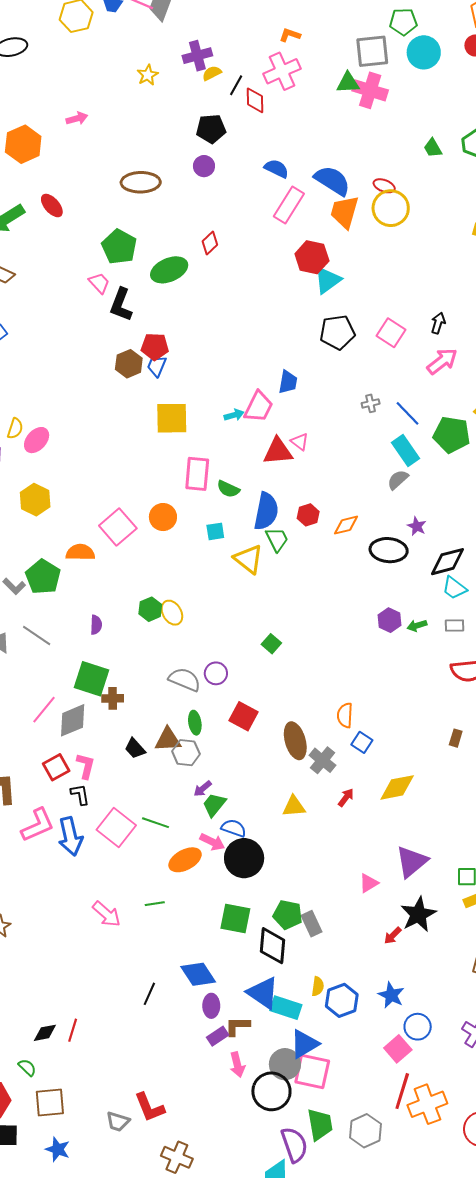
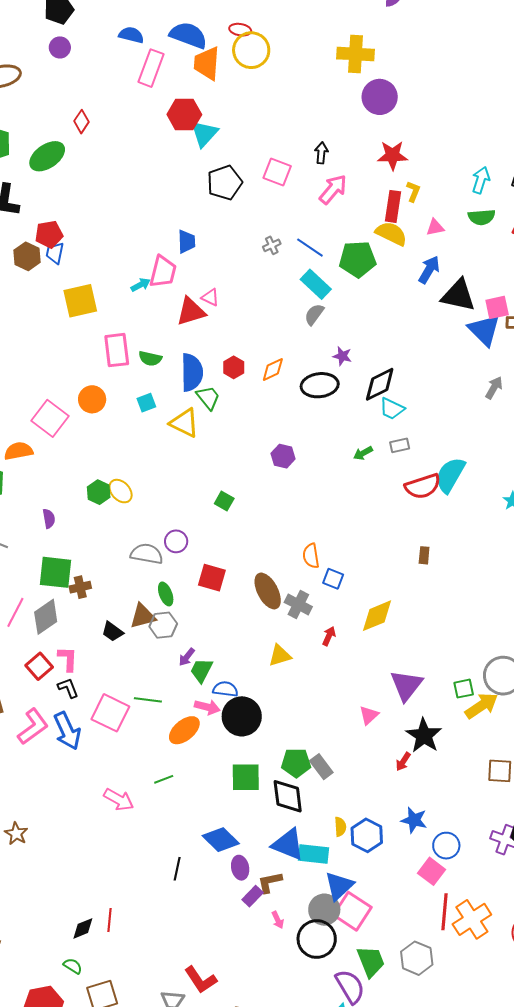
purple hexagon: (390, 620) -> (283, 456), moved
pink arrow: (237, 1065) -> (278, 920), size x0.7
pink square: (312, 1072) -> (352, 911), turned 33

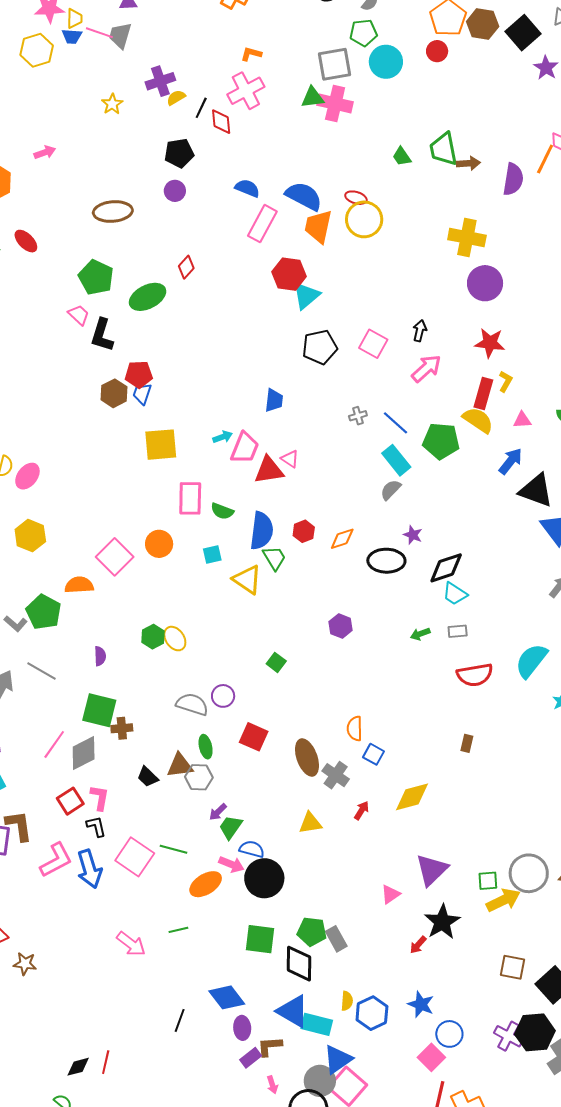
pink trapezoid: (163, 272) -> (245, 448), moved
cyan semicircle: (450, 475) -> (531, 661), moved
brown star: (16, 834) -> (25, 964), turned -30

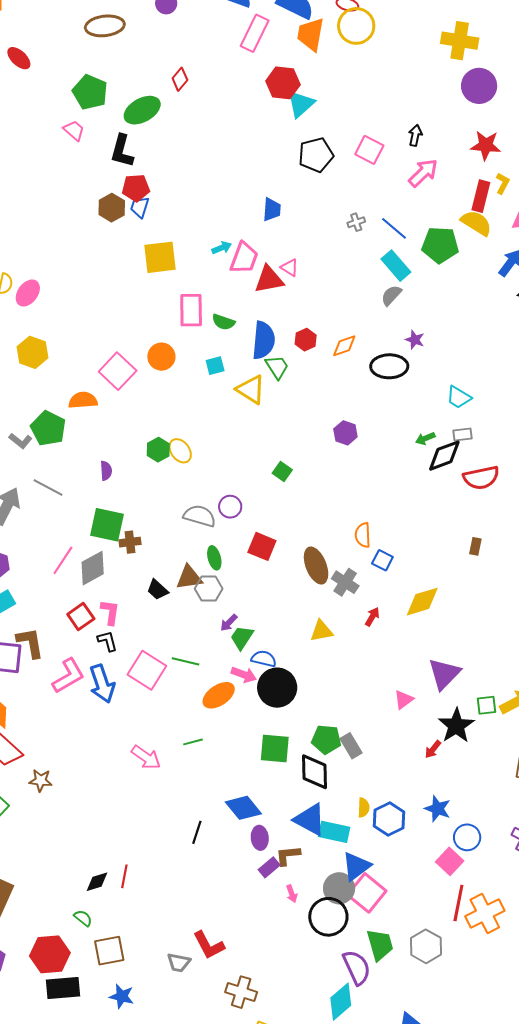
black L-shape: (102, 335) -> (122, 151), moved
black diamond: (446, 568) -> (444, 456), moved
green square: (488, 881) -> (486, 705), moved

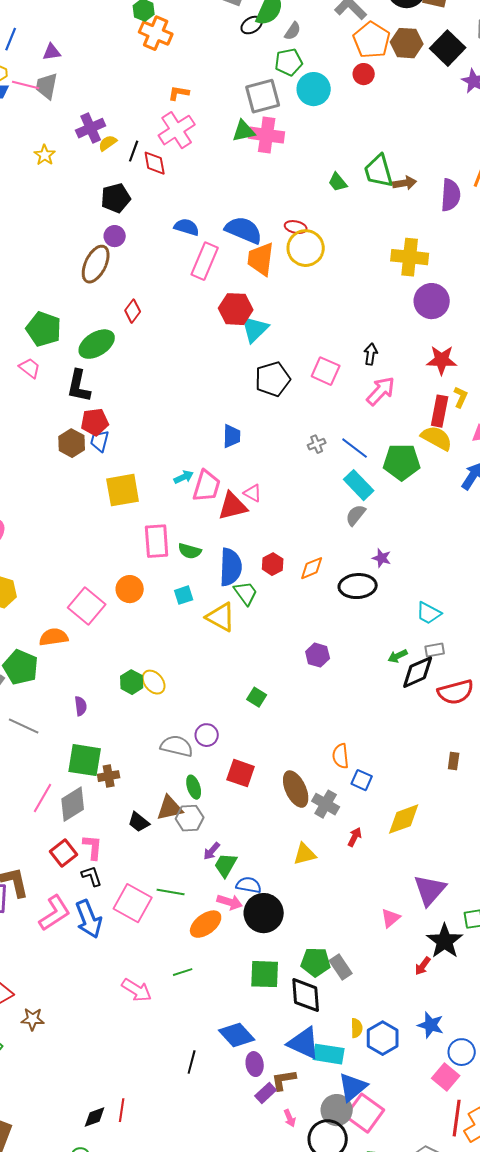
brown ellipse: (105, 26) -> (96, 264), moved, turned -54

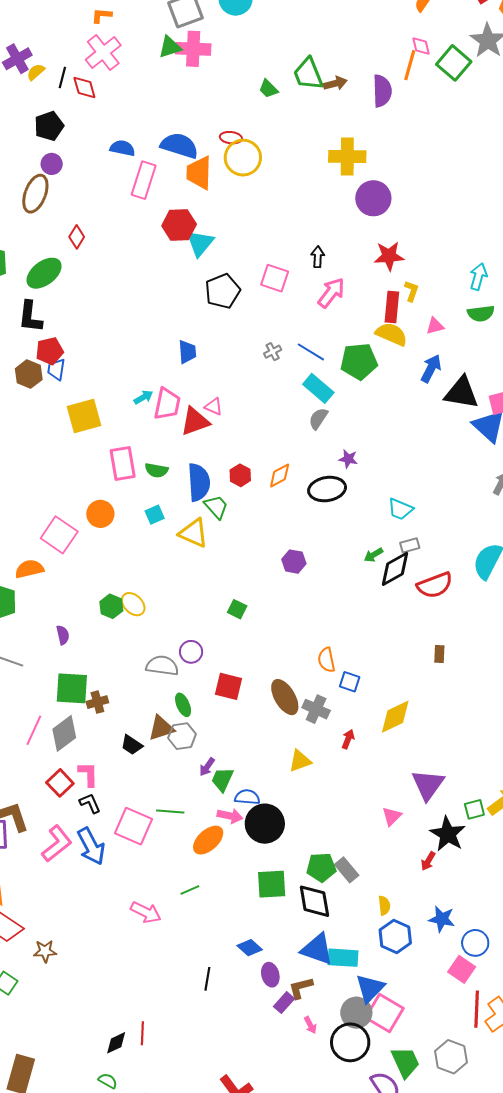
yellow semicircle: (357, 1028) -> (384, 905), moved
blue diamond: (237, 1035) -> (250, 948), size x0.7

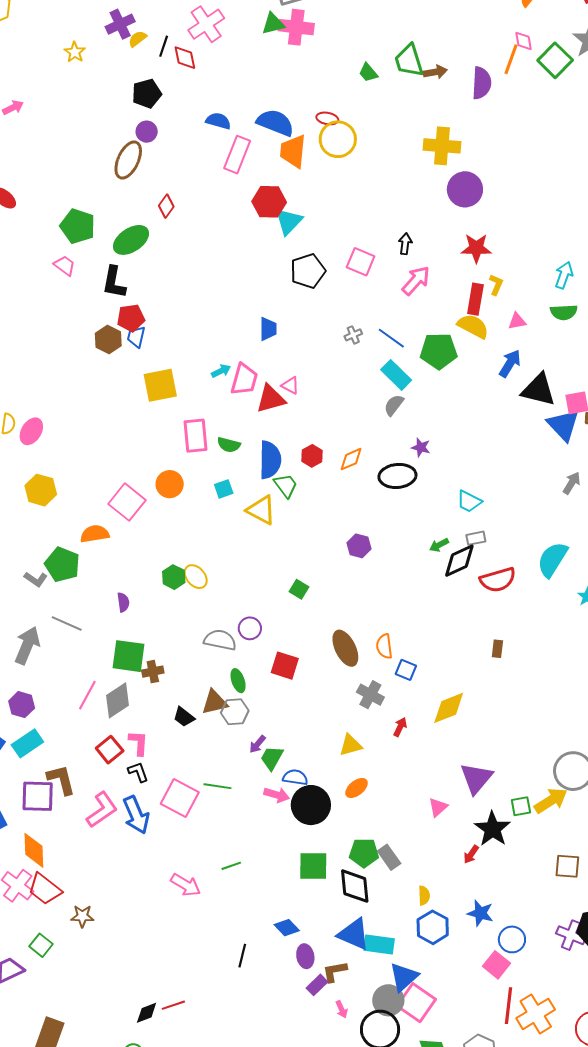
brown ellipse: (285, 697) -> (345, 648), moved
orange ellipse: (208, 840) -> (357, 788), moved, size x0.7
red line: (142, 1033) -> (173, 1005), turned 65

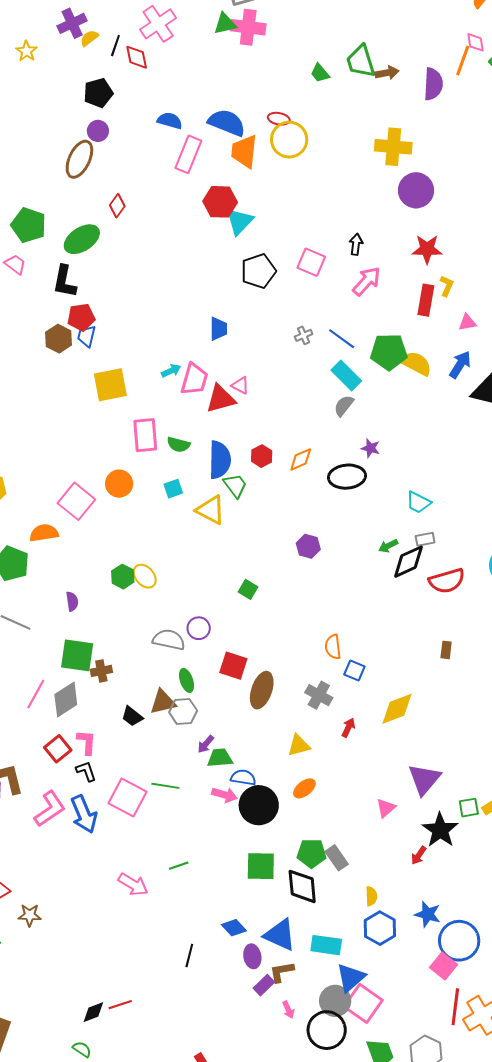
yellow semicircle: (473, 326) -> (416, 363), moved
brown ellipse: (345, 648) -> (262, 690), moved, turned 45
green trapezoid: (272, 758) -> (220, 758), turned 56
blue triangle: (354, 934) -> (280, 935), moved
blue circle: (512, 939) -> (459, 941), size x1.5

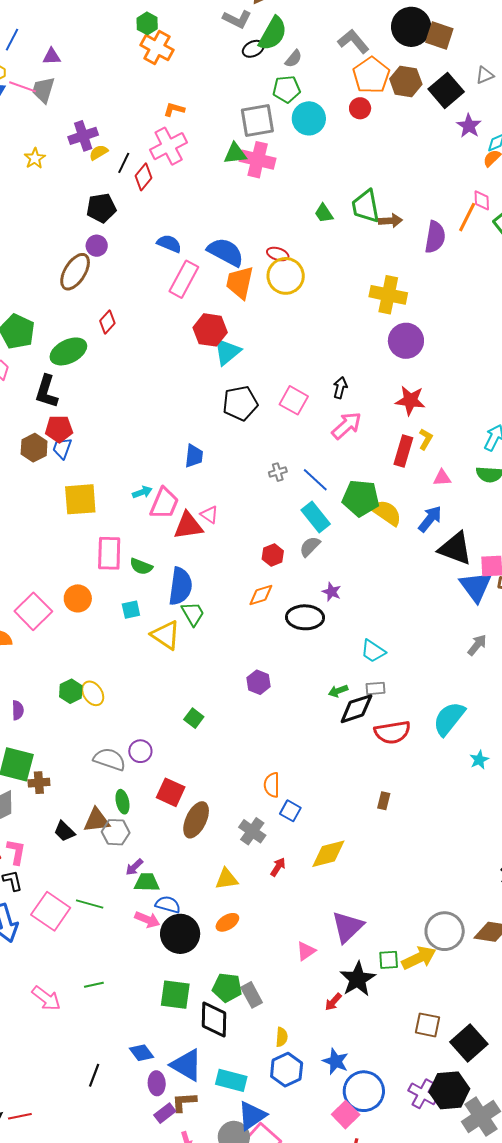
red diamond: (137, 57) -> (143, 177), turned 44
red hexagon: (262, 456) -> (273, 555), moved

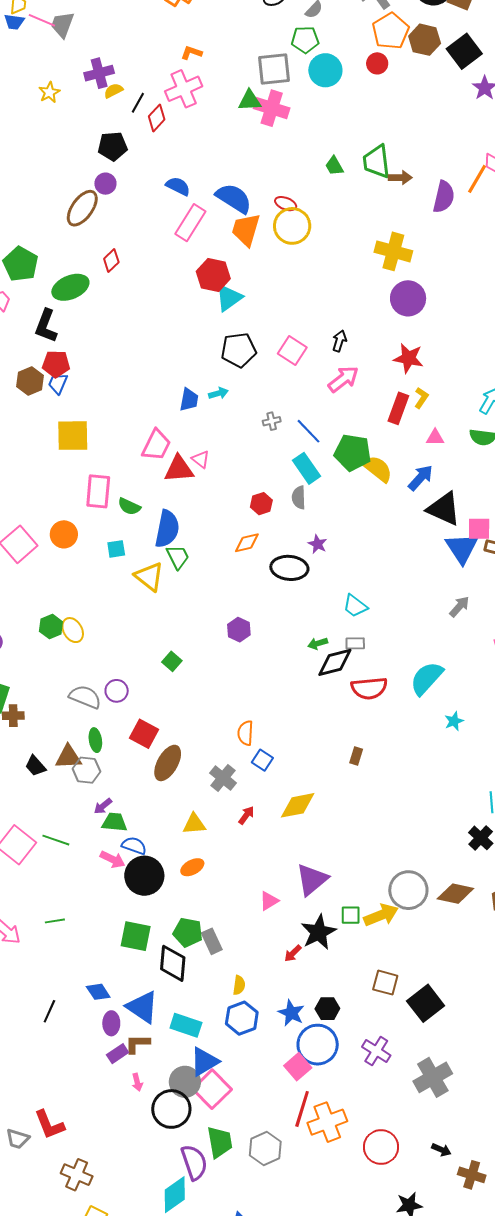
cyan arrow: (142, 492) -> (218, 393), moved
gray semicircle: (310, 546) -> (299, 497), turned -50
black hexagon: (449, 1090) -> (327, 1009), moved, size x0.6

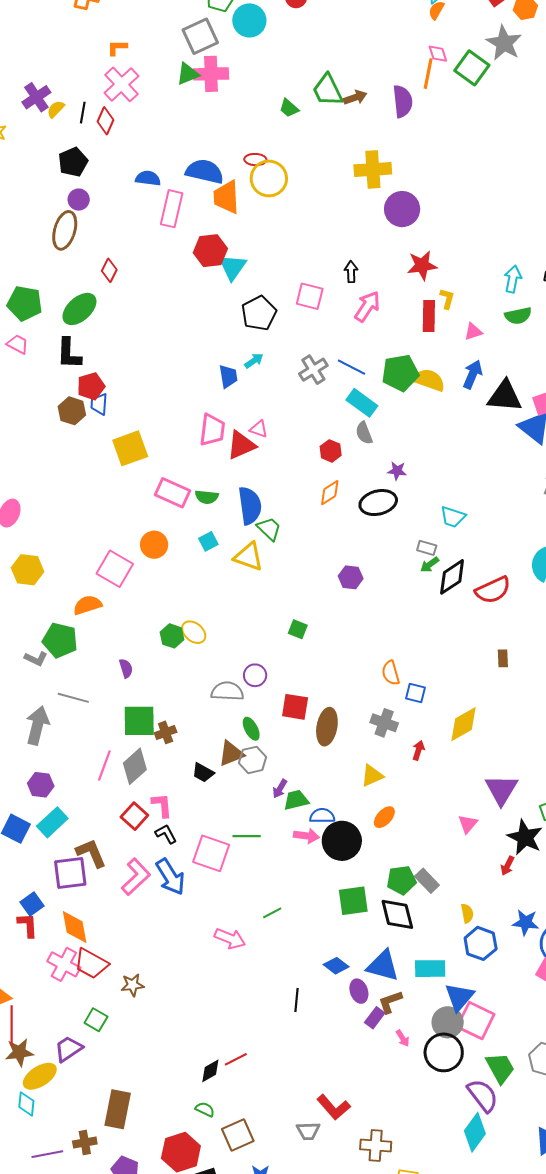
gray cross: (272, 421) -> (313, 370), size x1.6
pink rectangle: (98, 491) -> (172, 493), turned -52
gray rectangle: (355, 643) -> (427, 548), moved, turned 36

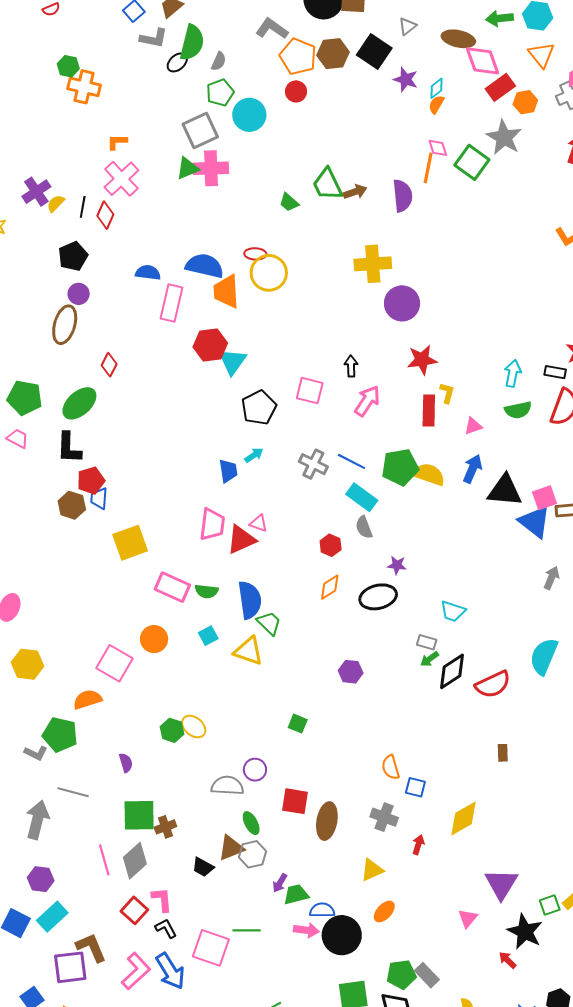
gray cross: (313, 370) -> (313, 464), turned -32
pink line: (104, 766) -> (104, 860), turned -36
red arrow: (508, 866) -> (507, 960), turned 108

